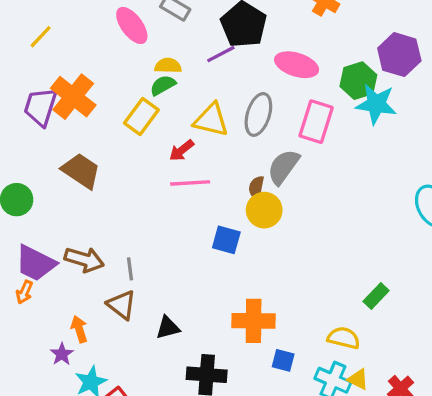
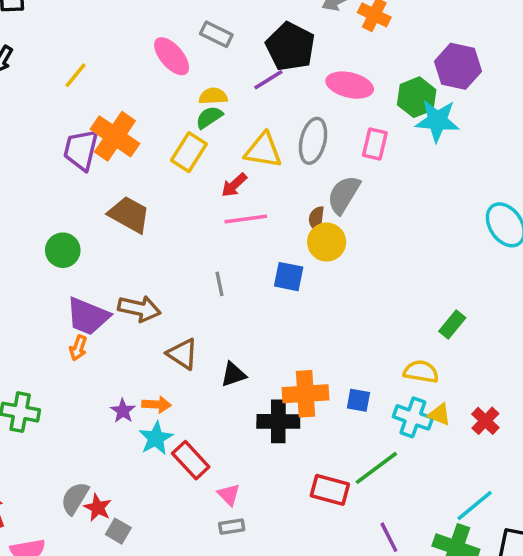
pink rectangle: (316, 122) -> (375, 144), size x0.7
gray line: (130, 269) -> (219, 284), moved
orange cross: (254, 321) -> (305, 394), moved
orange arrow: (79, 329) -> (157, 405), moved, turned 115

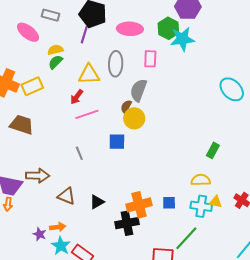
purple line: (268, 80) -> (84, 35), turned -30
yellow rectangle: (189, 152) -> (32, 86), moved, turned 45
brown semicircle: (317, 219) -> (126, 107), turned 32

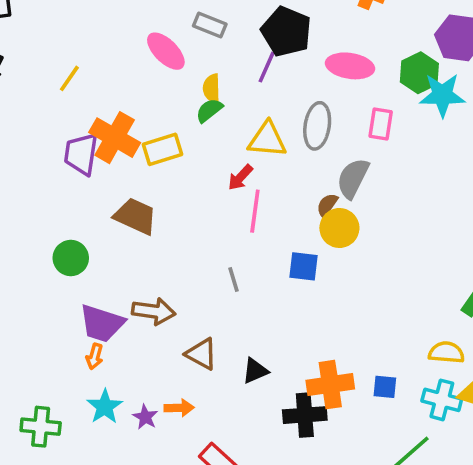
yellow semicircle: (55, 50) -> (212, 88), turned -84
pink line: (87, 114) -> (255, 211), turned -70
cyan star: (61, 246) -> (105, 407), moved

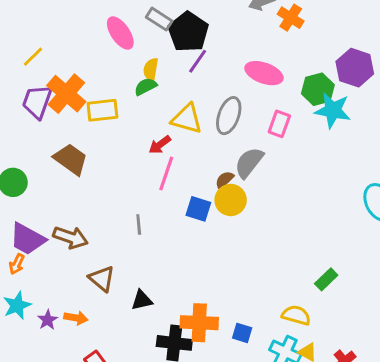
black pentagon: (286, 31) -> (188, 32), moved
yellow line: (69, 78) -> (33, 57), moved
blue square: (304, 266) -> (198, 209), moved

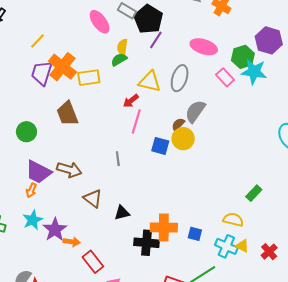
pink rectangle: (279, 124) -> (225, 77), moved, turned -60
brown trapezoid: (71, 159) -> (67, 114), turned -145
orange arrow: (76, 318) -> (72, 242), moved
purple star: (48, 320) -> (55, 230), size x1.6

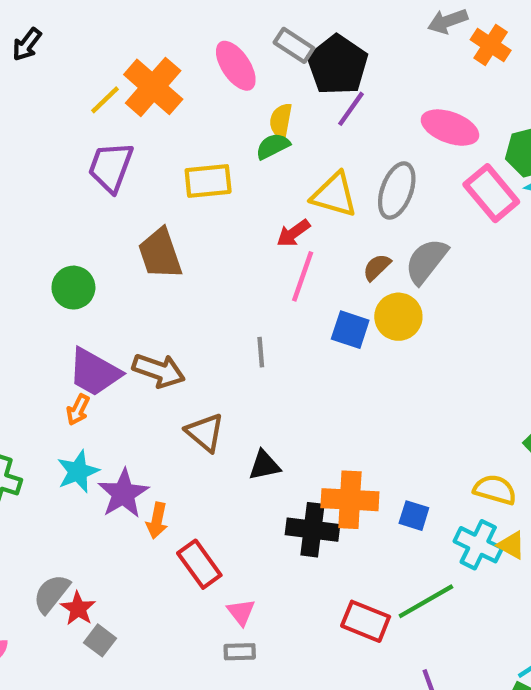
orange cross: (62, 67) -> (153, 87), moved
pink rectangle: (225, 77) -> (491, 193), size x1.4
brown semicircle: (178, 124) -> (377, 267), moved
orange arrow: (72, 242) -> (157, 520), turned 91

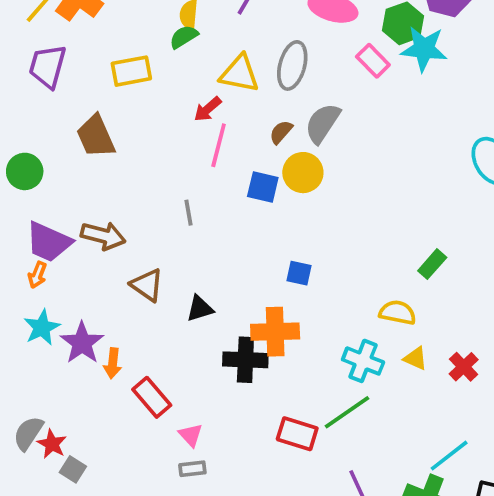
pink rectangle: (491, 193) -> (373, 61), size x0.7
blue square: (414, 516) -> (299, 273), moved
cyan cross: (478, 545) -> (363, 361), moved

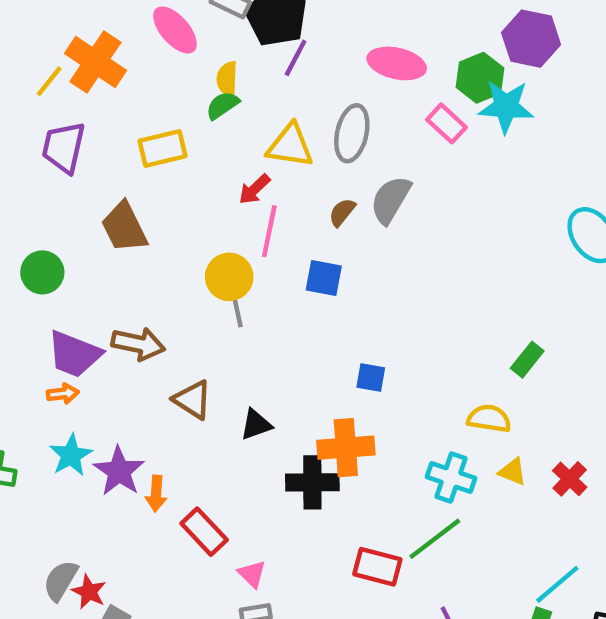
yellow circle: (303, 173) -> (229, 277), moved
orange arrow: (37, 275) -> (63, 394), turned -115

